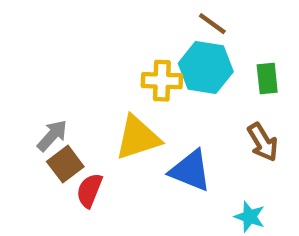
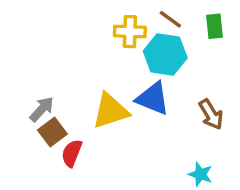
green rectangle: (267, 78) -> (214, 26), moved
yellow cross: (162, 81) -> (130, 32), moved
blue triangle: (190, 171) -> (153, 99), moved

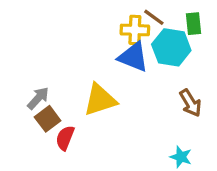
yellow cross: (130, 32) -> (135, 30), moved
cyan hexagon: (165, 54) -> (171, 47), moved
blue triangle: (153, 99) -> (133, 57), moved

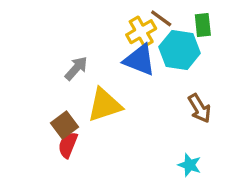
yellow cross: (135, 30) -> (141, 32), turned -32
gray arrow: (38, 98) -> (76, 68), moved
brown square: (48, 119) -> (65, 125), moved

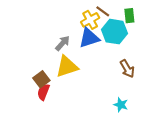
blue triangle: (140, 60) -> (89, 38), turned -40
gray arrow: (76, 68) -> (63, 43), moved

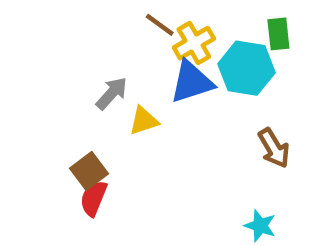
brown line: (103, 11) -> (160, 25), moved
gray arrow: (63, 43) -> (112, 93), moved
yellow triangle: (67, 67) -> (144, 121), moved, size x0.6

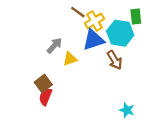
brown arrow: (274, 148) -> (115, 60), moved

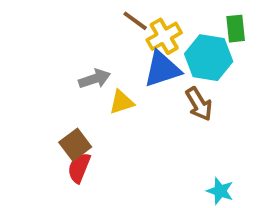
gray arrow: (54, 45) -> (95, 79), turned 30

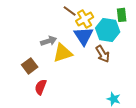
blue triangle: (162, 69) -> (84, 36), turned -45
yellow triangle: (122, 102) -> (63, 53), size x1.5
brown square: (75, 145) -> (30, 66), moved

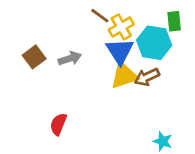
yellow triangle: (63, 53) -> (124, 76), moved
brown arrow: (103, 54) -> (147, 77), turned 96
brown square: (30, 66) -> (34, 57), moved

